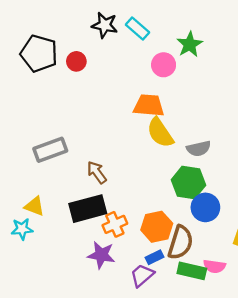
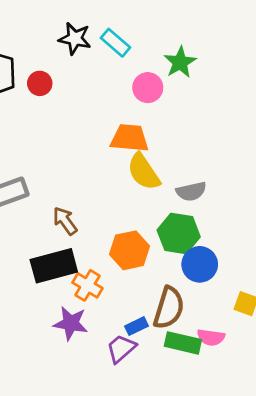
orange cross: (115, 224) -> (87, 285), turned -35
orange hexagon: (157, 227) -> (130, 250), moved

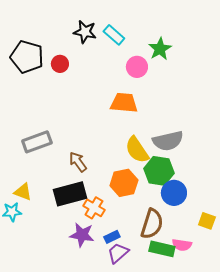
yellow semicircle: (144, 172) -> (137, 150), moved
gray semicircle: (191, 191) -> (168, 141), size x1.4
blue rectangle: (137, 326) -> (112, 237), moved

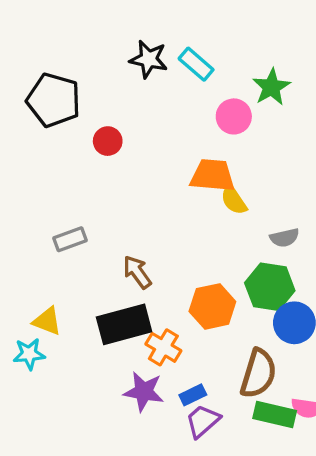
red circle: (60, 64) -> (108, 141), moved
gray semicircle: (168, 141) -> (285, 238), size x0.6
gray rectangle: (37, 142) -> (70, 239), size x0.7
yellow semicircle: (137, 150) -> (234, 200), moved, size x0.7

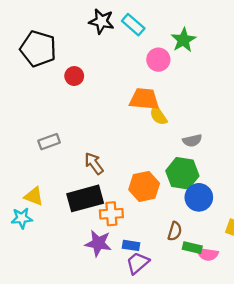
orange cross: (163, 347) -> (111, 214), turned -35
brown semicircle: (258, 374) -> (175, 231), size x0.6
blue rectangle: (193, 395) -> (131, 245), turned 35
green rectangle: (275, 414) -> (192, 248), moved, size x0.7

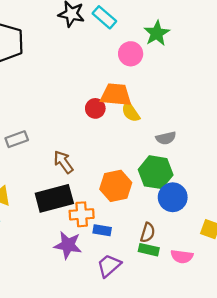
red circle: (74, 76) -> (95, 108), moved
blue rectangle: (131, 245) -> (102, 230), moved
green rectangle: (192, 248) -> (149, 250), moved

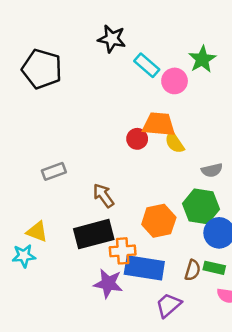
cyan rectangle: (104, 17) -> (147, 65), moved
blue rectangle: (102, 230) -> (144, 268), size x2.0
green rectangle: (149, 250) -> (214, 268), moved
purple trapezoid: (109, 266) -> (168, 305), moved

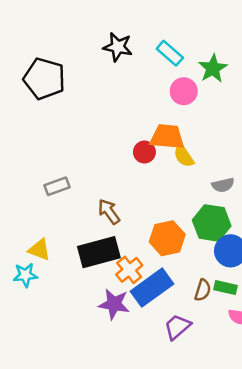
cyan rectangle: (147, 65) -> (170, 53), moved
orange cross: (123, 251) -> (129, 270), turned -35
blue rectangle: (144, 268) -> (152, 288), turned -45

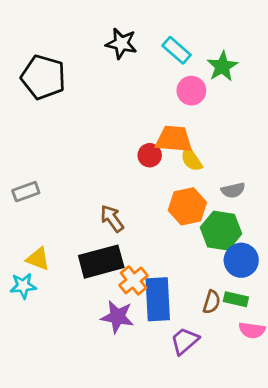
gray rectangle: (57, 186) -> (26, 192), moved
orange hexagon: (167, 238) -> (187, 206), moved
blue rectangle: (152, 288) -> (158, 299), turned -57

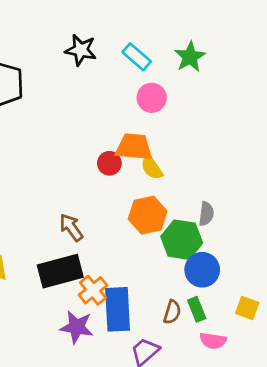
green star: (222, 66) -> (190, 57), moved
gray semicircle: (233, 190) -> (206, 214), moved, turned -70
green rectangle: (236, 299) -> (197, 309), turned 55

